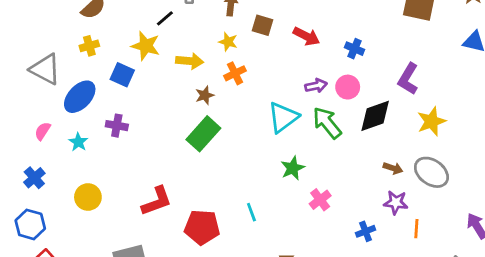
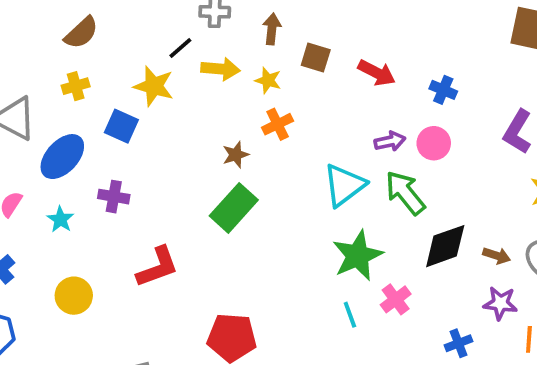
yellow arrow: (190, 61) -> (220, 69), moved
black diamond: (375, 116) -> (445, 246), moved
green star: (293, 168) -> (358, 256), size x1.5
red L-shape: (157, 201) -> (158, 267), moved
cyan line: (251, 212) -> (350, 315), moved

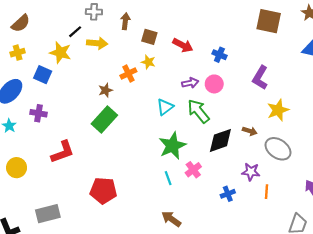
yellow star: (268, 80) -> (148, 62), moved
cyan triangle: (344, 185) -> (165, 107), size x0.7
brown arrow: (497, 256) -> (250, 131), moved

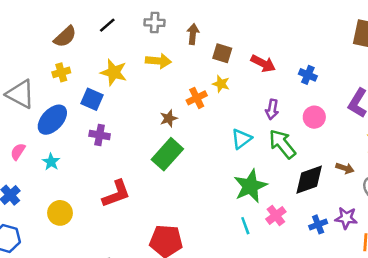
black line: (75, 32) -> (107, 25), moved
purple arrow: (190, 83) -> (272, 109), turned 112
pink circle: (214, 84) -> (314, 117), moved
purple cross: (39, 113) -> (100, 135), moved
blue cross: (228, 194) -> (318, 224), moved

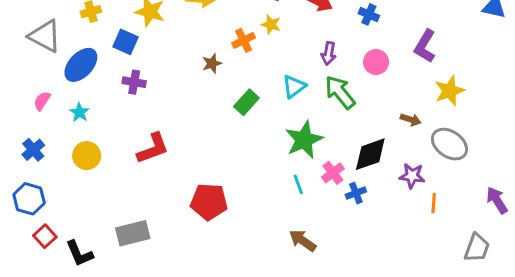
green rectangle: (167, 154) -> (246, 102), moved, size x0.7
black diamond: (309, 180) -> (370, 154), moved
yellow circle: (60, 213) -> (87, 156), moved
blue cross: (318, 224) -> (356, 193), moved

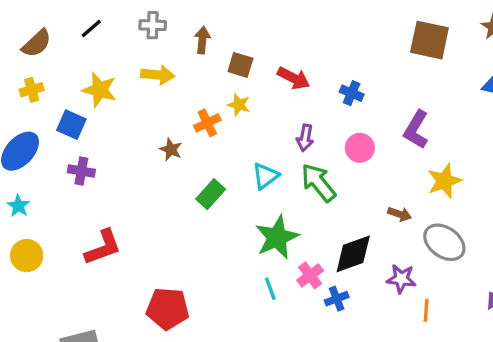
brown star: (212, 63) -> (171, 149), turned -30

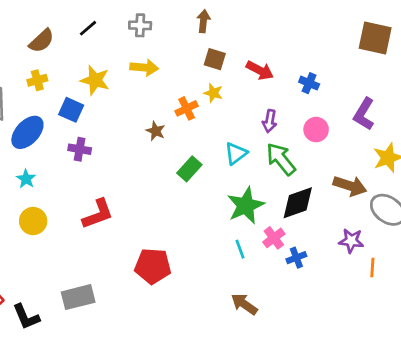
brown arrow: (202, 40) -> (203, 21), moved
brown arrow: (400, 214) -> (350, 186), size x1.6
black diamond: (353, 254) -> (298, 203), moved

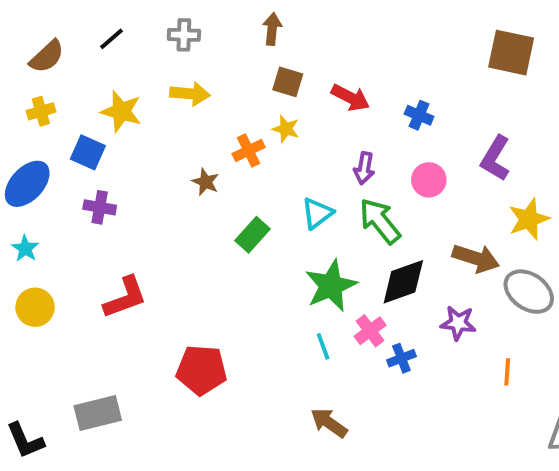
purple star: (351, 241) -> (458, 323), moved

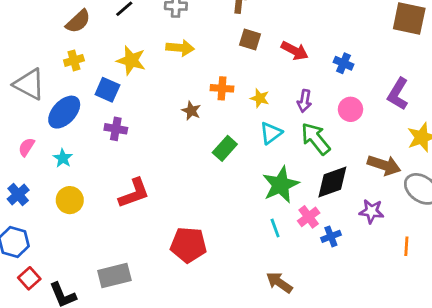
yellow star: (286, 129) -> (260, 98), moved
orange cross: (249, 150) -> (222, 88), turned 30

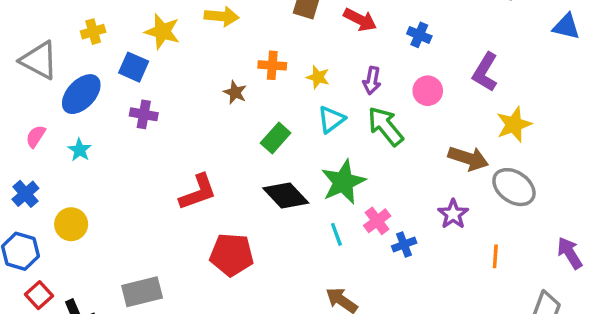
black diamond: (332, 182) -> (286, 195), moved, turned 66
red L-shape: (134, 193) -> (198, 192), moved
yellow circle: (70, 200) -> (71, 224), moved
purple star: (371, 211) -> (453, 214), turned 30

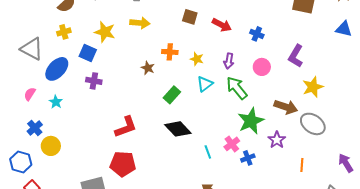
green star: (343, 182) -> (251, 121), moved
blue cross: (25, 194) -> (35, 128), moved
red pentagon: (232, 255) -> (123, 164), moved

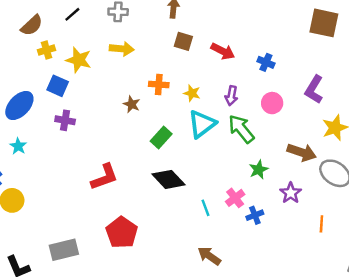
yellow cross: (64, 32) -> (47, 50), moved
cyan triangle: (205, 84) -> (202, 124), size x1.4
green star: (251, 121) -> (259, 170), size x0.6
red pentagon: (123, 164) -> (122, 232), moved, turned 30

